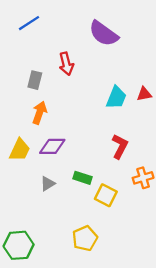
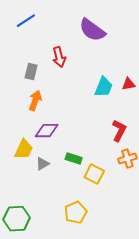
red L-shape: (120, 146) -> (119, 131), moved
yellow trapezoid: (20, 150) -> (24, 149), moved

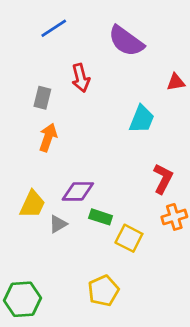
blue line: (26, 21) -> (54, 28), moved
red triangle: (128, 84) -> (176, 82), moved
purple diamond: (47, 131) -> (78, 191), moved

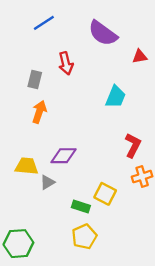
red triangle: (176, 82) -> (140, 56), moved
yellow trapezoid: (32, 204) -> (27, 166), turned -110
green rectangle: (101, 217) -> (81, 207), moved

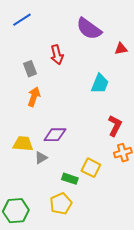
blue line: (44, 23) -> (22, 20), moved
gray rectangle: (35, 79) -> (30, 69), turned -35
yellow pentagon: (84, 237) -> (61, 204), moved

